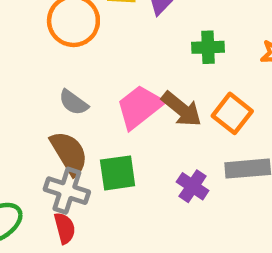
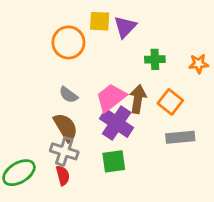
brown arrow: (182, 109) -> (138, 99), turned -120
green square: (118, 173) -> (114, 161), moved
purple cross: (193, 186) -> (117, 123), moved, size x1.6

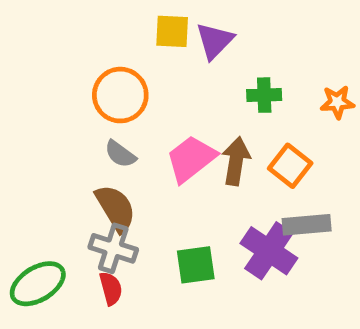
orange circle: (68, 42) -> (120, 95), moved
purple cross: (117, 123) -> (269, 251), moved

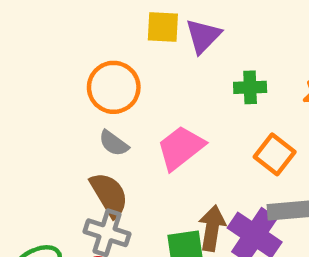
brown arrow: (236, 161) -> (212, 228), moved

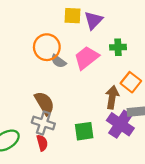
gray semicircle: (114, 143) -> (58, 61), moved
pink trapezoid: (181, 148) -> (86, 58), moved
brown arrow: (212, 228) -> (112, 97), moved

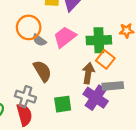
green cross: (118, 47) -> (99, 40), moved, size x1.6
brown semicircle: (44, 103) -> (42, 71), moved
red semicircle: (42, 143) -> (24, 115), size x1.5

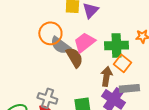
gray semicircle: (39, 40) -> (60, 45), size x1.5
brown semicircle: (42, 71) -> (74, 57), moved

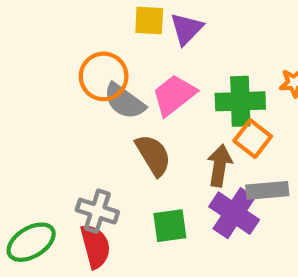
brown semicircle: (74, 57) -> (153, 155), moved

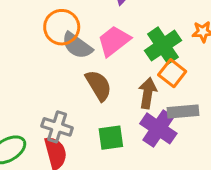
green cross: (240, 101) -> (163, 46), turned -32

